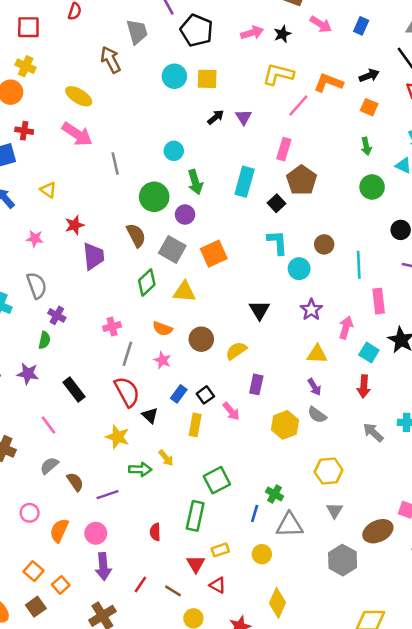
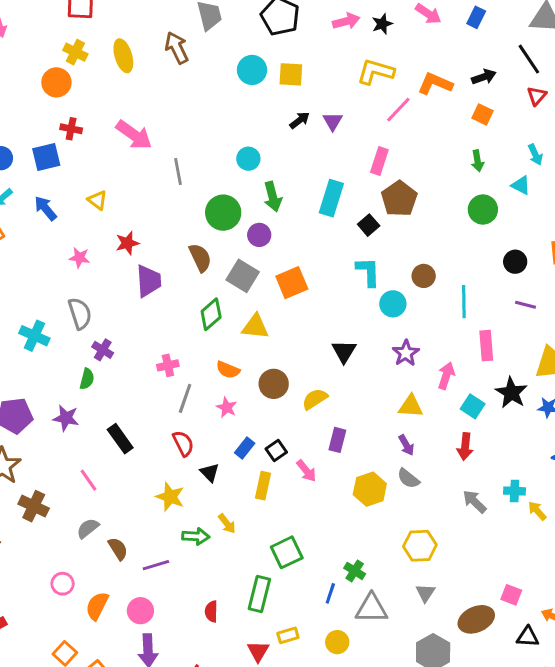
yellow ellipse: (79, 96) -> (123, 56), moved, turned 40
red semicircle: (127, 392) -> (183, 443), size x0.7

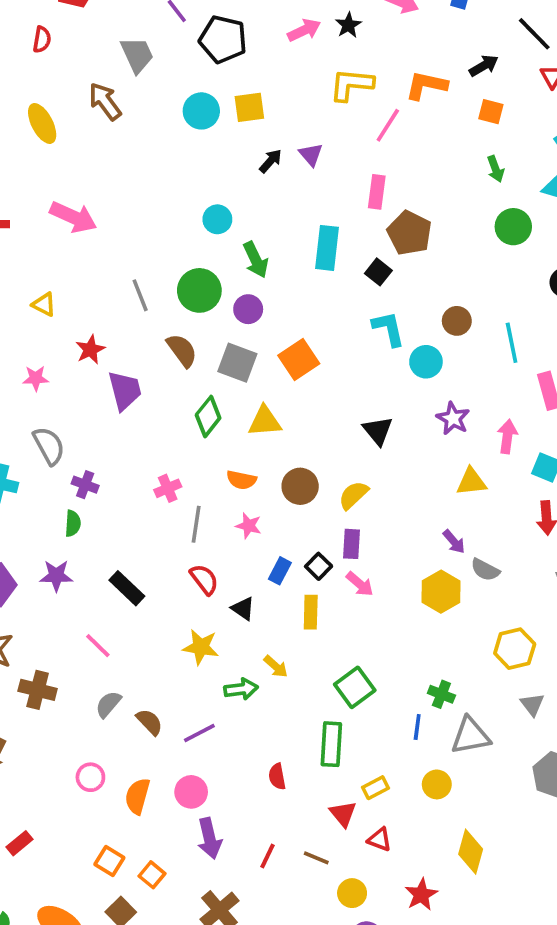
gray line: (178, 171) -> (140, 295), moved
purple rectangle: (337, 440) -> (351, 544), moved
purple arrow: (406, 445) -> (454, 542), moved

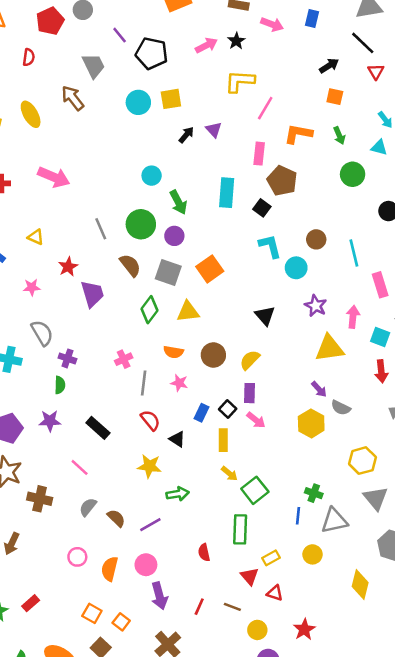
orange L-shape: (426, 85) -> (298, 134), moved
yellow triangle: (471, 482) -> (330, 348), size x1.4
yellow arrow: (276, 666) -> (229, 474), moved
gray triangle: (532, 704) -> (376, 498), size x1.5
yellow diamond: (471, 852) -> (360, 584), moved

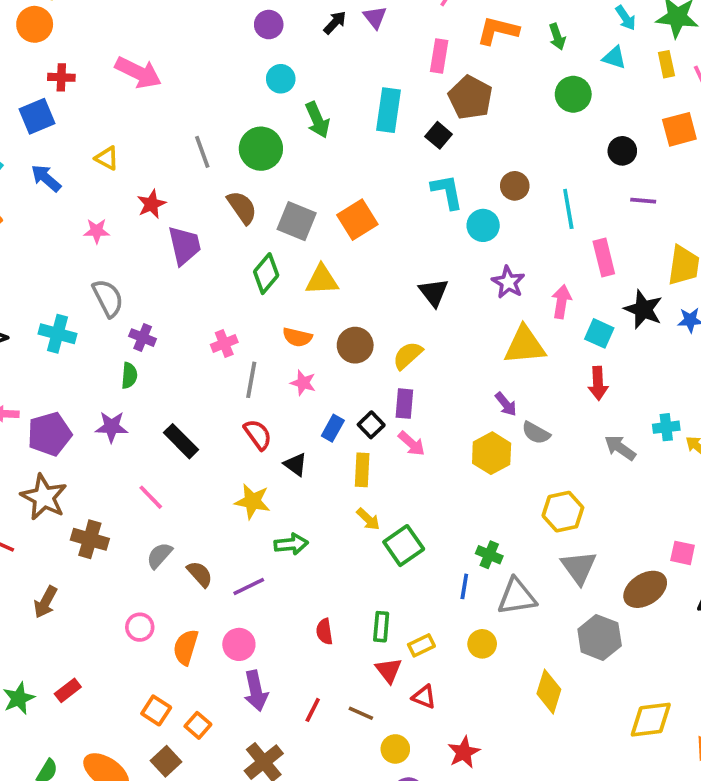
purple circle: (174, 236) -> (269, 25), moved
green rectangle: (240, 529) -> (381, 627), moved, size x0.7

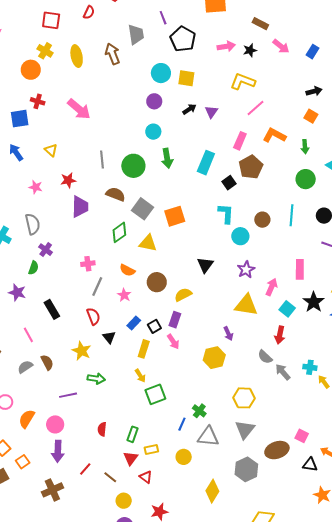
brown semicircle: (242, 207) -> (116, 194), turned -48
cyan line: (568, 209) -> (291, 215), moved
gray semicircle: (536, 433) -> (265, 357), moved
brown semicircle: (200, 574) -> (47, 362), moved

